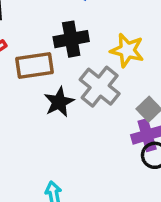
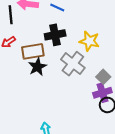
black star: (59, 102) -> (37, 67), moved

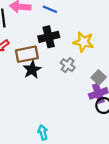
gray cross: (73, 64) -> (68, 65), size x0.6

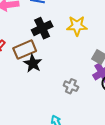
gray cross: (68, 65) -> (71, 86), moved

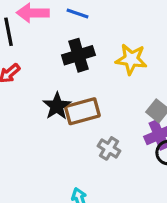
brown rectangle: (25, 50) -> (82, 111), moved

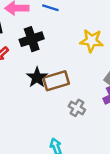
black cross: (78, 55) -> (32, 39), moved

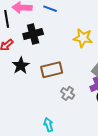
black star: (37, 77) -> (21, 66), moved

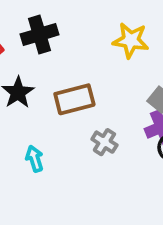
cyan arrow: (48, 125) -> (35, 159), moved

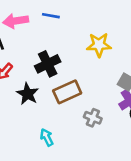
black cross: (39, 34) -> (48, 64), moved

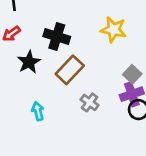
black cross: (48, 64) -> (57, 36), turned 30
brown rectangle: (67, 92) -> (70, 70), turned -36

